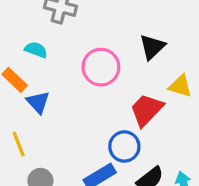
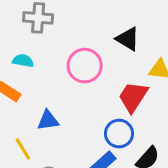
black triangle: (152, 47) -> (128, 39), turned -35
blue triangle: (38, 102) -> (48, 120), moved, turned -45

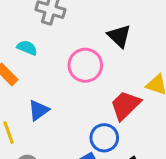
black triangle: (128, 39) -> (119, 36), moved
blue triangle: (48, 120) -> (39, 110), turned -40

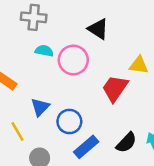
cyan semicircle: (27, 48) -> (44, 51), moved
blue circle: (104, 138) -> (69, 121), moved

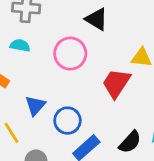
cyan semicircle: (44, 51) -> (20, 45), moved

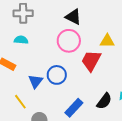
pink circle: (70, 54) -> (69, 41), moved
blue circle: (67, 121) -> (57, 75), moved

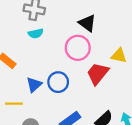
cyan semicircle: (21, 40) -> (36, 33), moved, turned 152
yellow line: (20, 102) -> (14, 104), turned -63

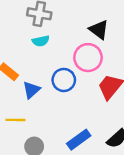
blue circle: (58, 82) -> (64, 80), moved
blue triangle: (34, 85) -> (31, 90), moved

